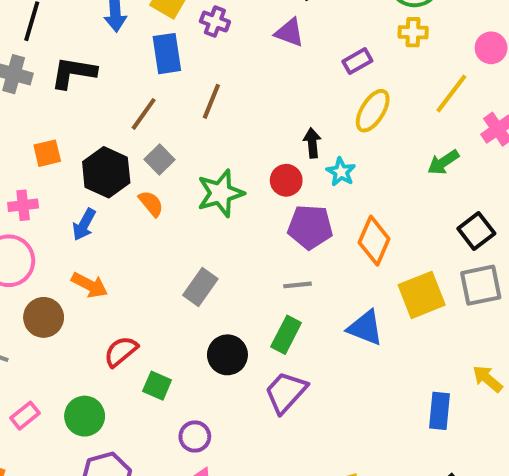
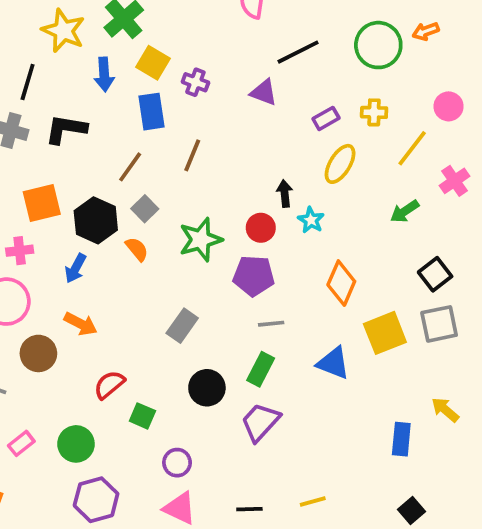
yellow cross: (413, 32) -> (374, 112), moved
orange square: (47, 153) -> (42, 203), size x1.5
purple pentagon: (310, 227) -> (254, 276), moved

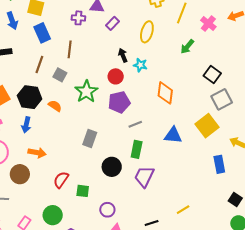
purple cross: (195, 82) -> (78, 18), moved
purple rectangle: (326, 118) -> (112, 23), moved
gray square: (145, 209) -> (60, 75), moved
yellow square: (385, 333) -> (207, 126), moved

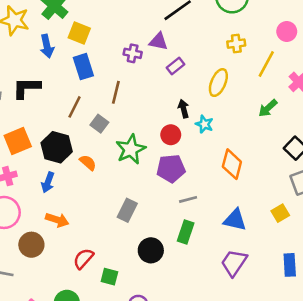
yellow square: (207, 126) -> (280, 213), size x0.6
purple trapezoid: (144, 177) -> (234, 263), moved

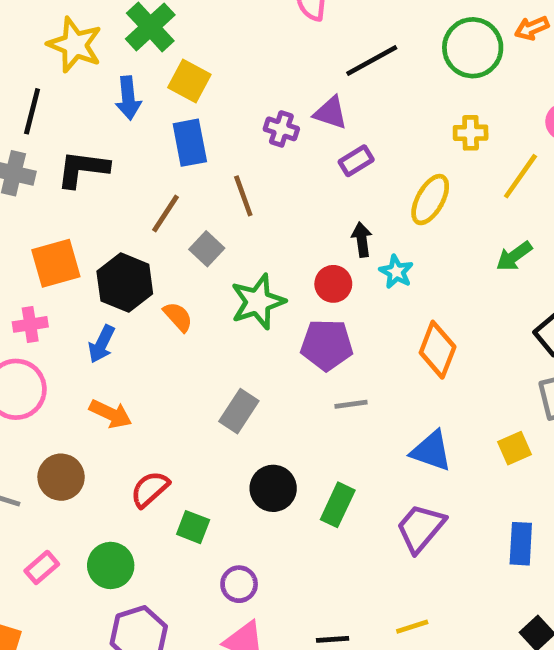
brown line: (116, 92) -> (243, 196), turned -40
green rectangle: (186, 232) -> (338, 505), moved
brown circle: (31, 245) -> (61, 477), moved

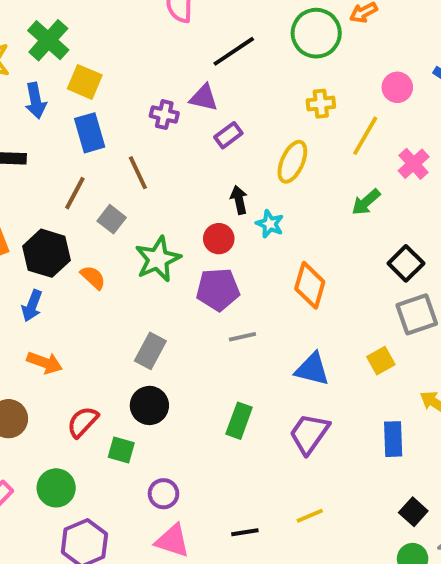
black circle: (273, 488) -> (149, 405), moved

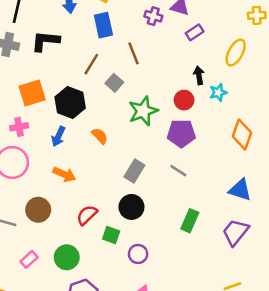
cyan star: (270, 224) -> (218, 92), turned 30
orange semicircle: (93, 277) -> (100, 136), moved
gray line: (242, 337) -> (178, 171), moved, turned 42
purple circle: (164, 494) -> (138, 254), moved

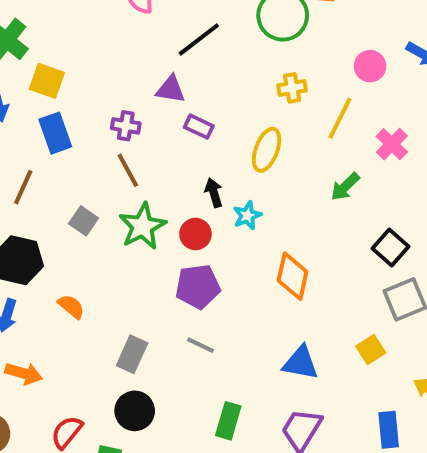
purple cross: (153, 16) -> (126, 126), moved
purple rectangle: (195, 32) -> (199, 127), turned 66
brown line: (134, 53) -> (128, 170), moved
brown line: (91, 64) -> (23, 187), moved
green star: (143, 111) -> (142, 226), moved

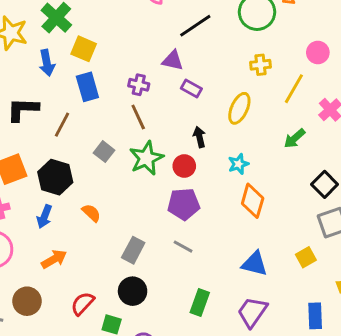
cyan star: (247, 215) -> (238, 164), moved
orange arrow: (24, 373) -> (54, 259), turned -50

